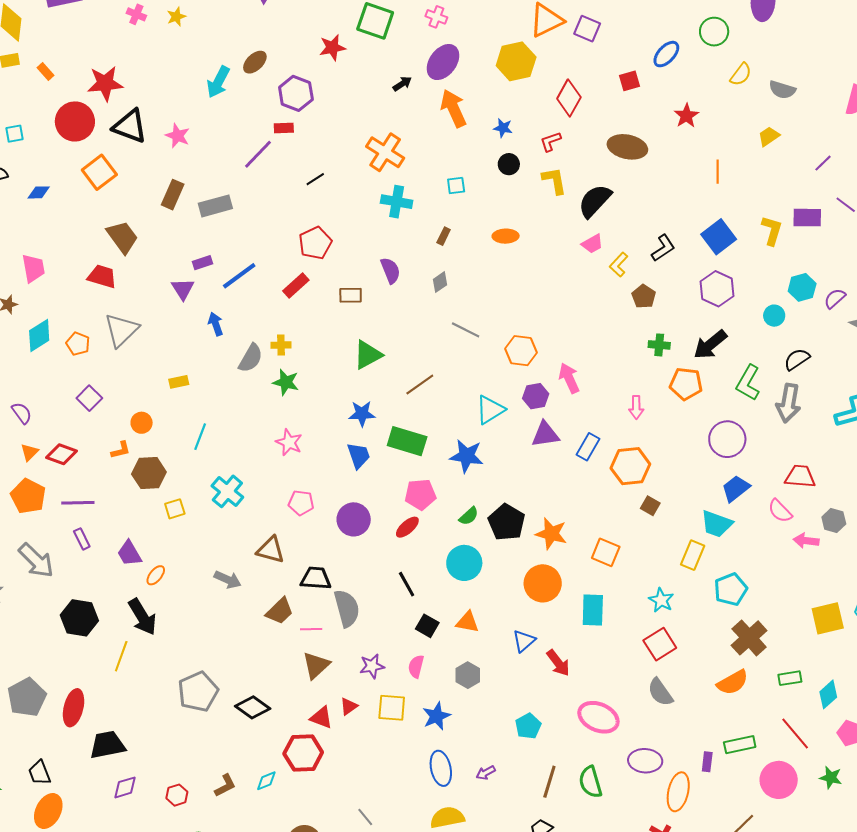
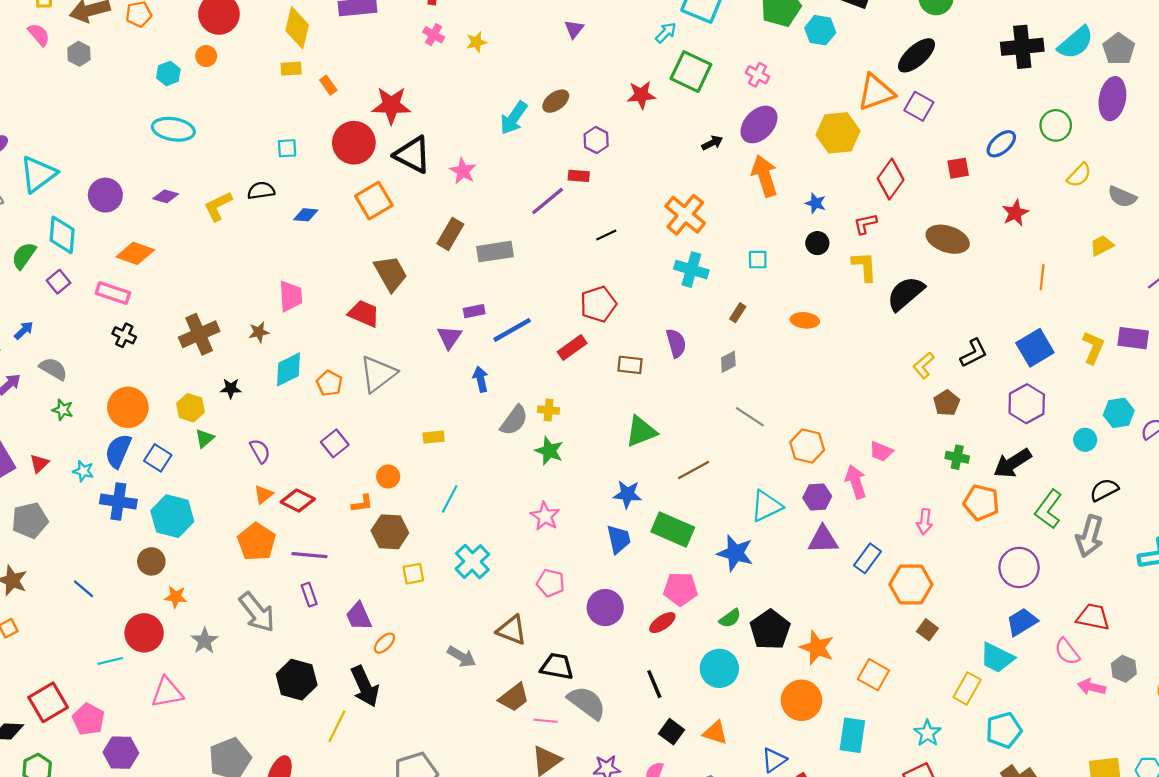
purple hexagon: (296, 93) -> (596, 140), size x0.7
pink trapezoid: (592, 244) -> (881, 451), moved, turned 45
gray semicircle: (347, 608) -> (587, 703), turned -45

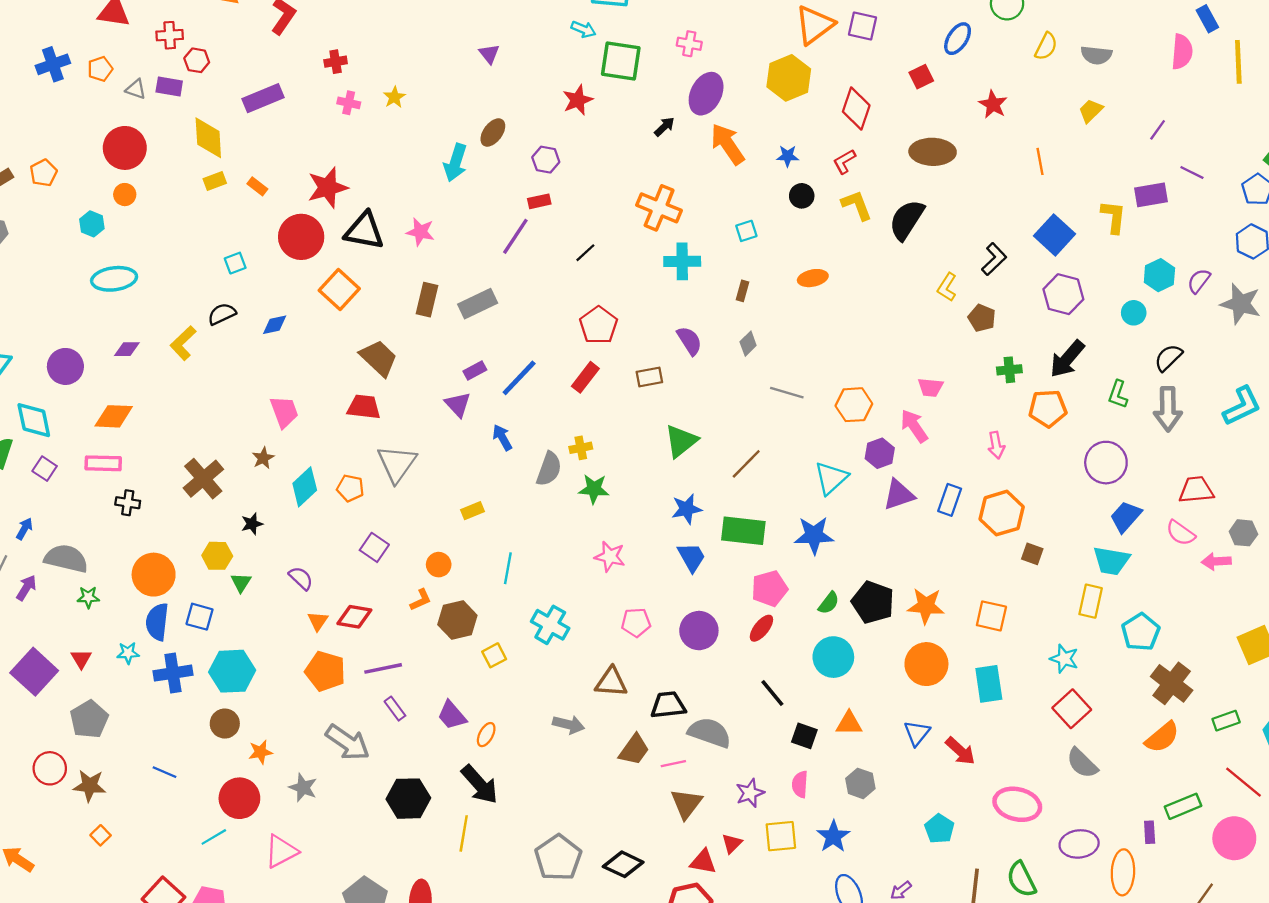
cyan arrow: (666, 33) -> (583, 29), turned 85
gray semicircle: (53, 369) -> (66, 559), size x1.4
green L-shape: (1049, 509) -> (1118, 394), size x0.7

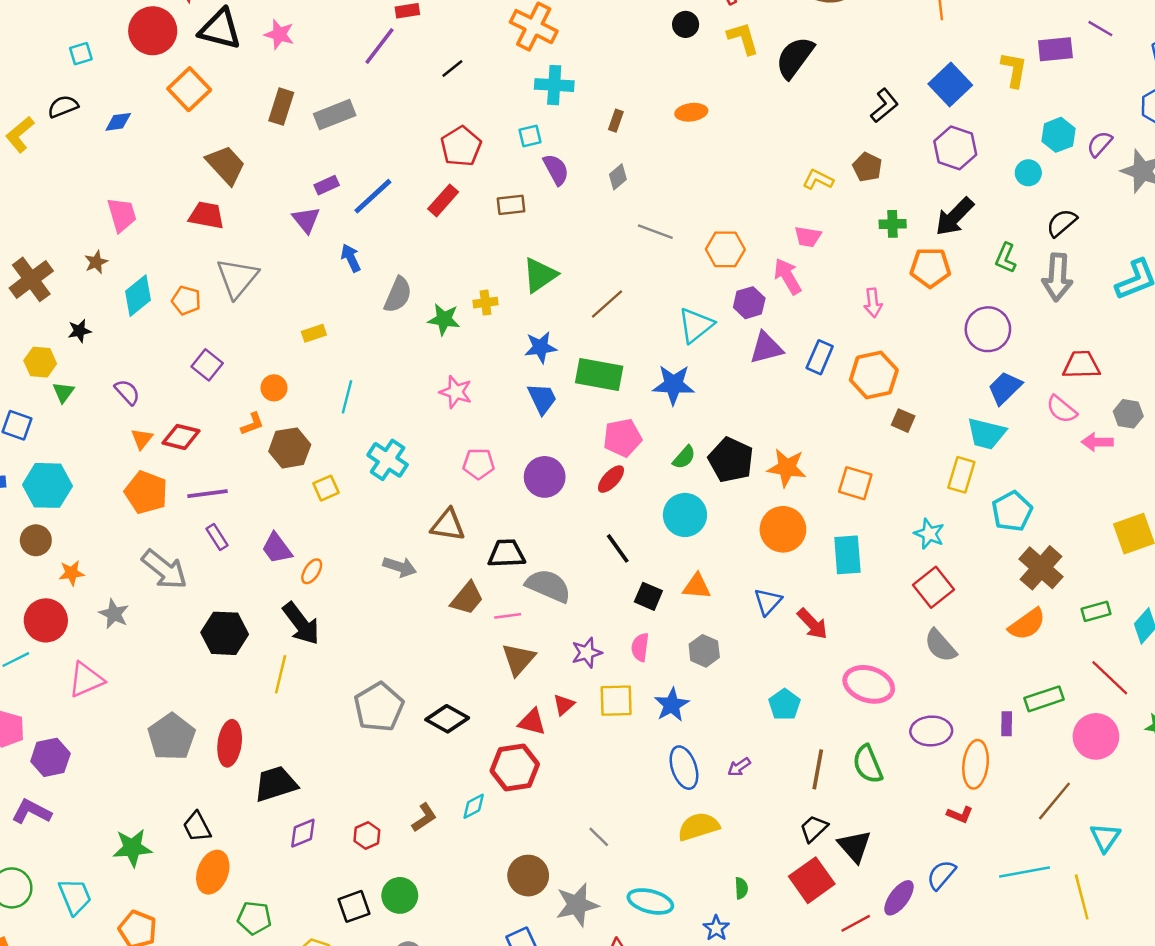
cyan square: (746, 231) -> (530, 136), moved
yellow L-shape: (947, 287) -> (818, 180), moved, turned 80
yellow cross: (581, 448) -> (486, 303), moved

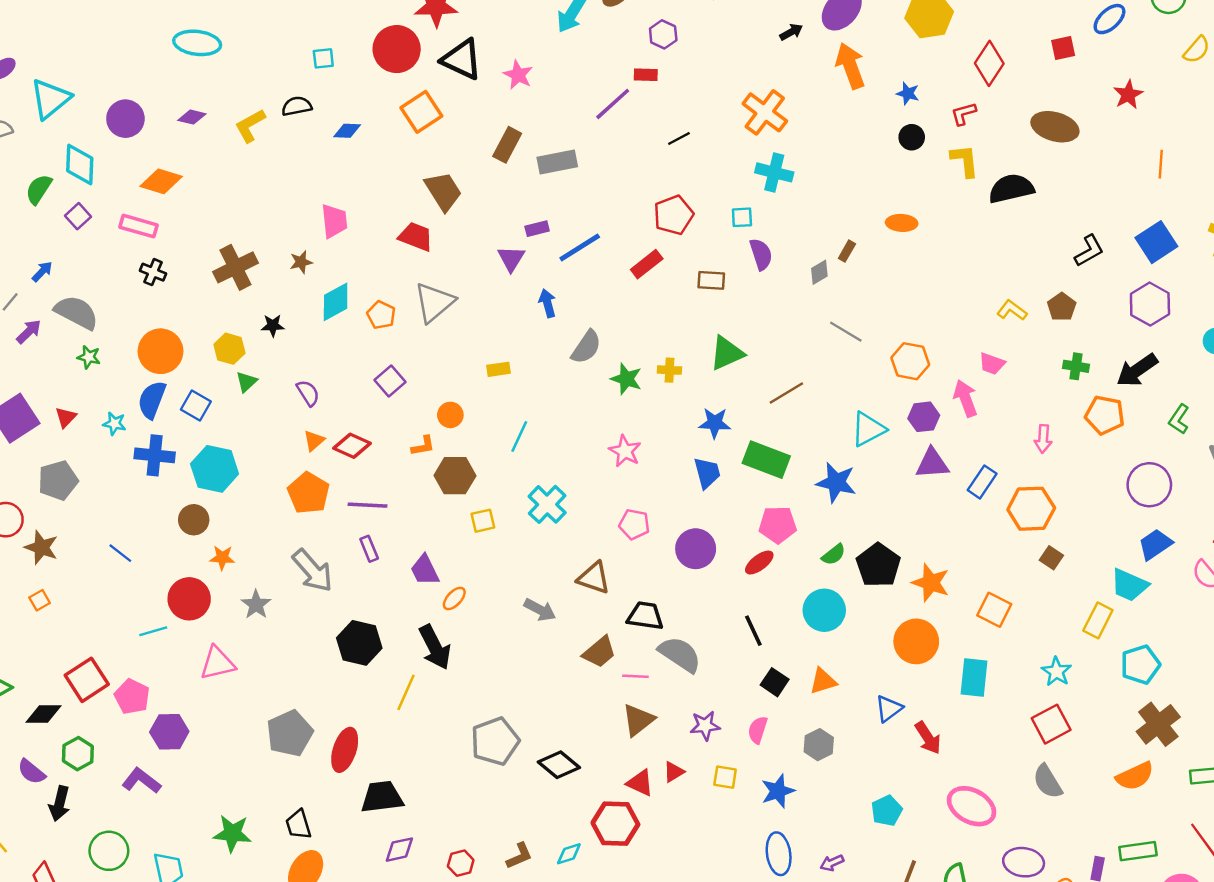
black semicircle: (795, 58) -> (1011, 188), turned 30
brown rectangle: (616, 121) -> (847, 251), moved
orange triangle: (697, 586) -> (823, 681), turned -32
yellow square: (616, 701) -> (725, 777), size x0.7

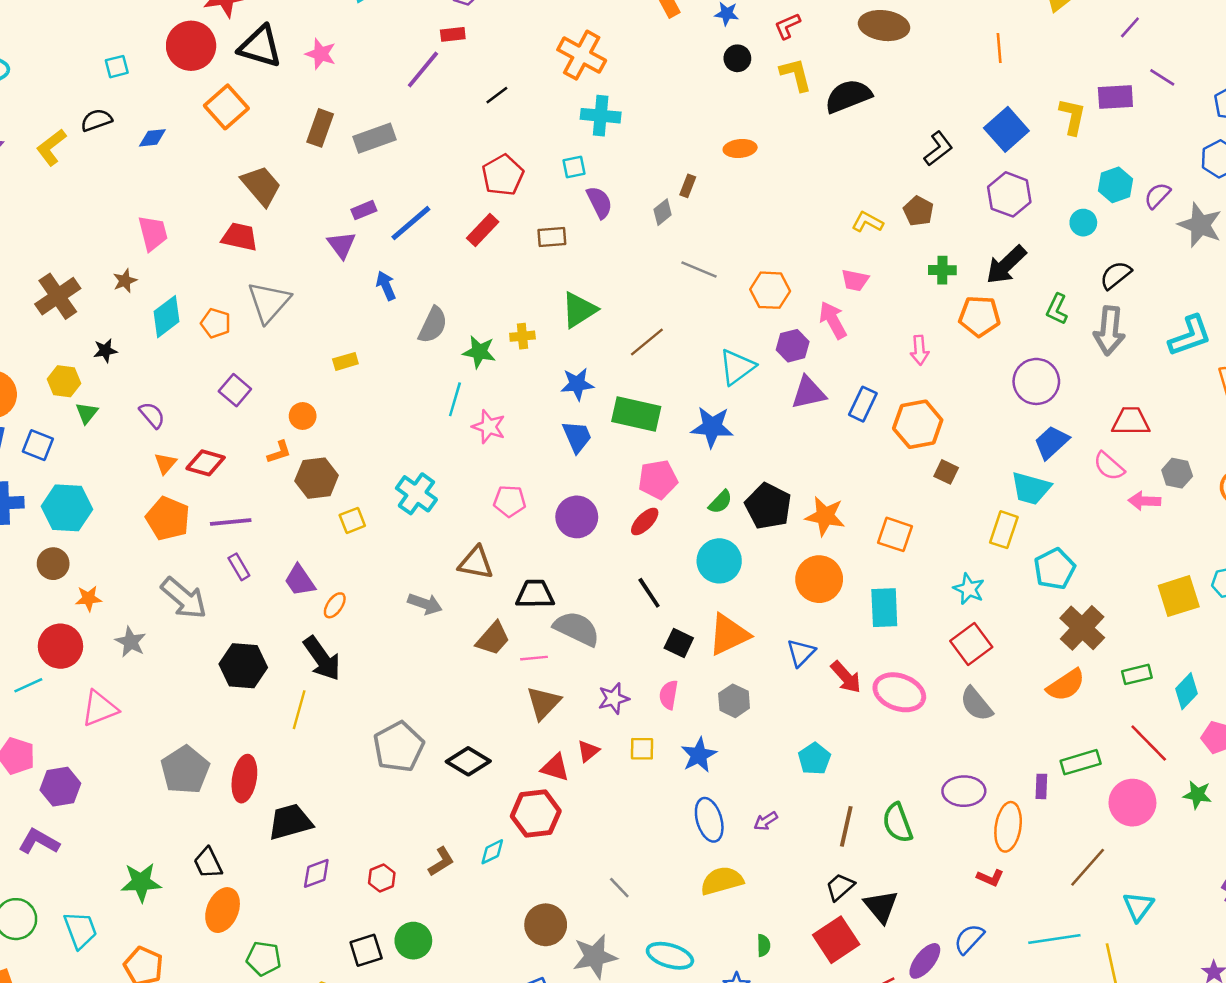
cyan line: (519, 436) -> (455, 399), moved
orange triangle: (823, 681) -> (729, 635), size x1.5
pink ellipse: (971, 806) -> (899, 692), moved

